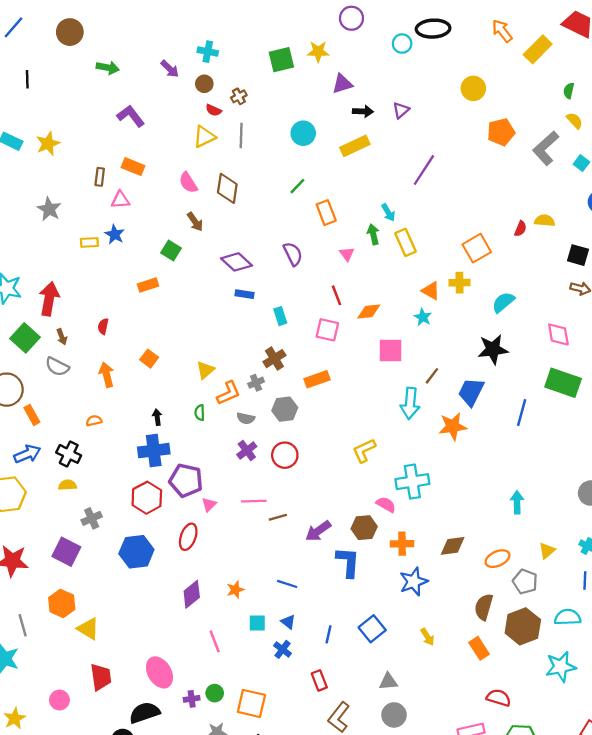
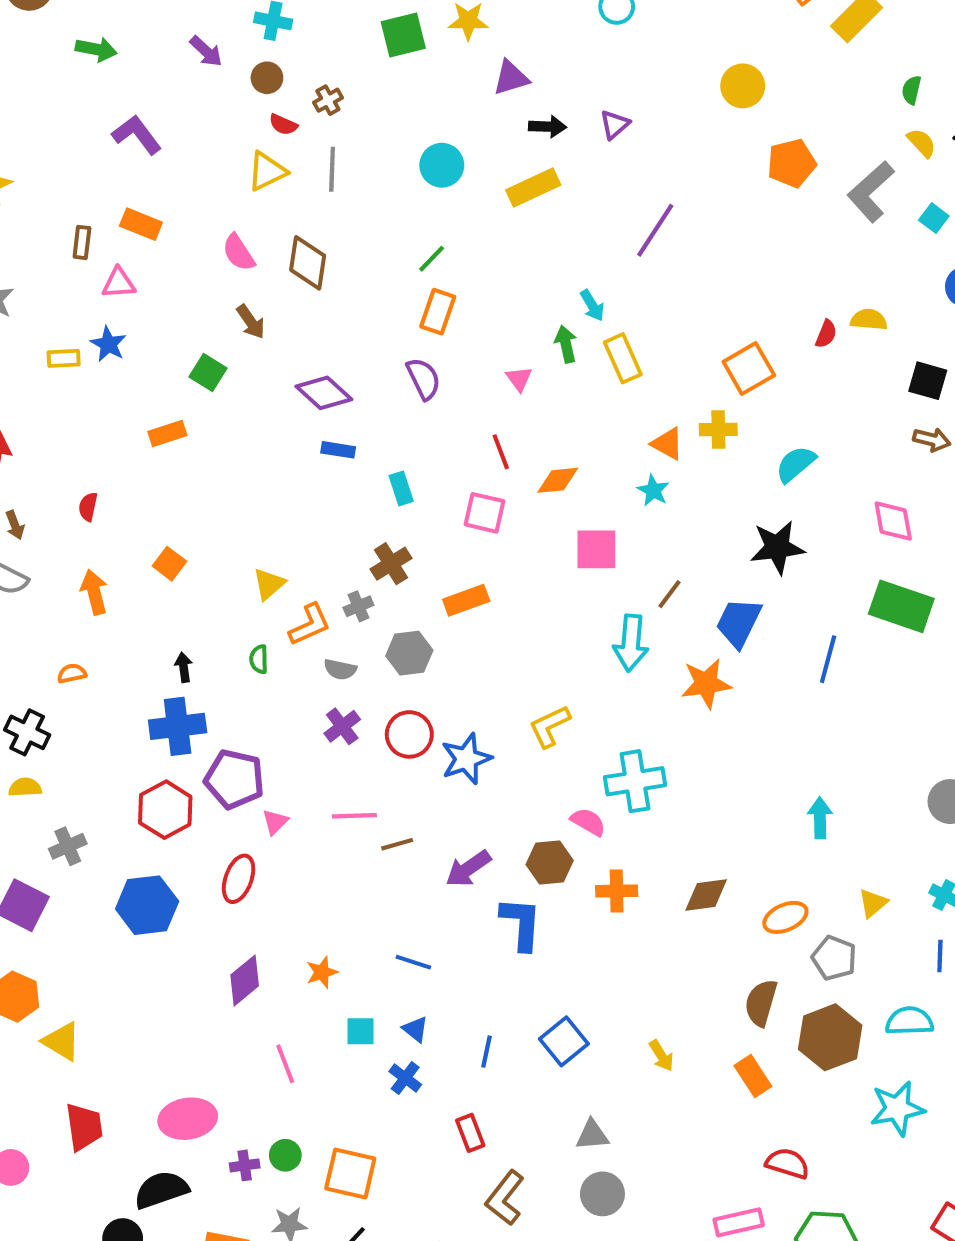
orange rectangle: (326, 213) -> (438, 312), moved, turned 40
blue star: (414, 582) -> (466, 759), moved
pink ellipse: (159, 672) -> (188, 1119), turned -68

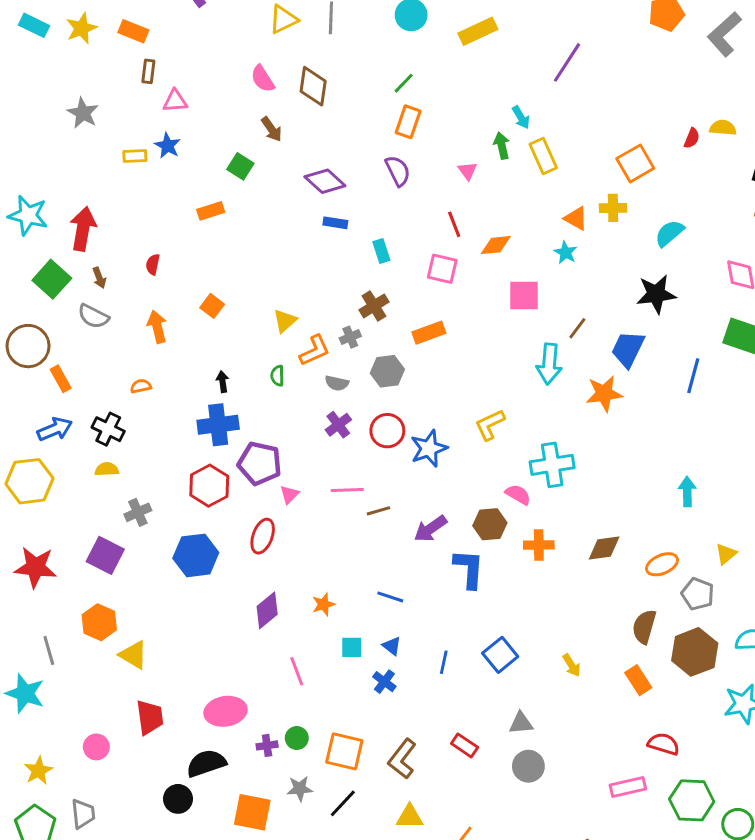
orange rectangle: (141, 224) -> (133, 31), moved
red rectangle: (470, 1133) -> (465, 745), moved, turned -35
brown L-shape: (505, 1198) -> (402, 759), moved

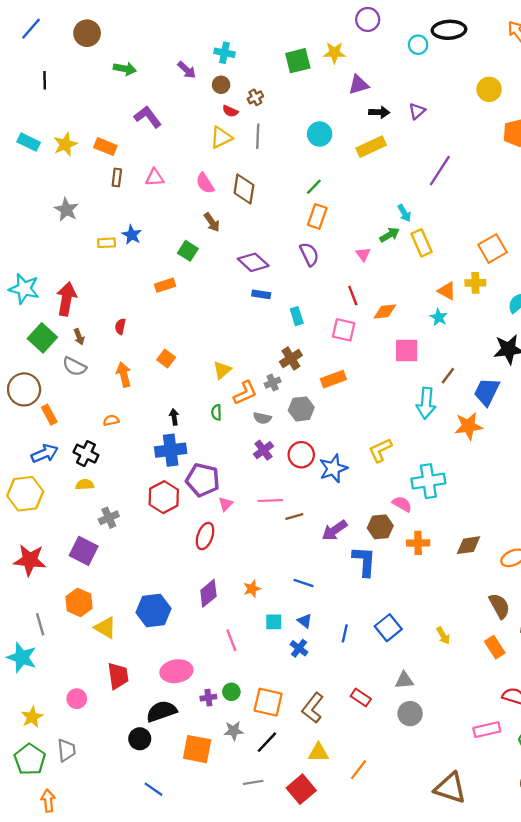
pink triangle: (175, 101) -> (155, 178), moved
green arrow: (502, 146) -> (389, 235), turned 72
blue hexagon: (196, 555) -> (153, 610), moved
brown semicircle: (644, 627) -> (499, 606), turned 135

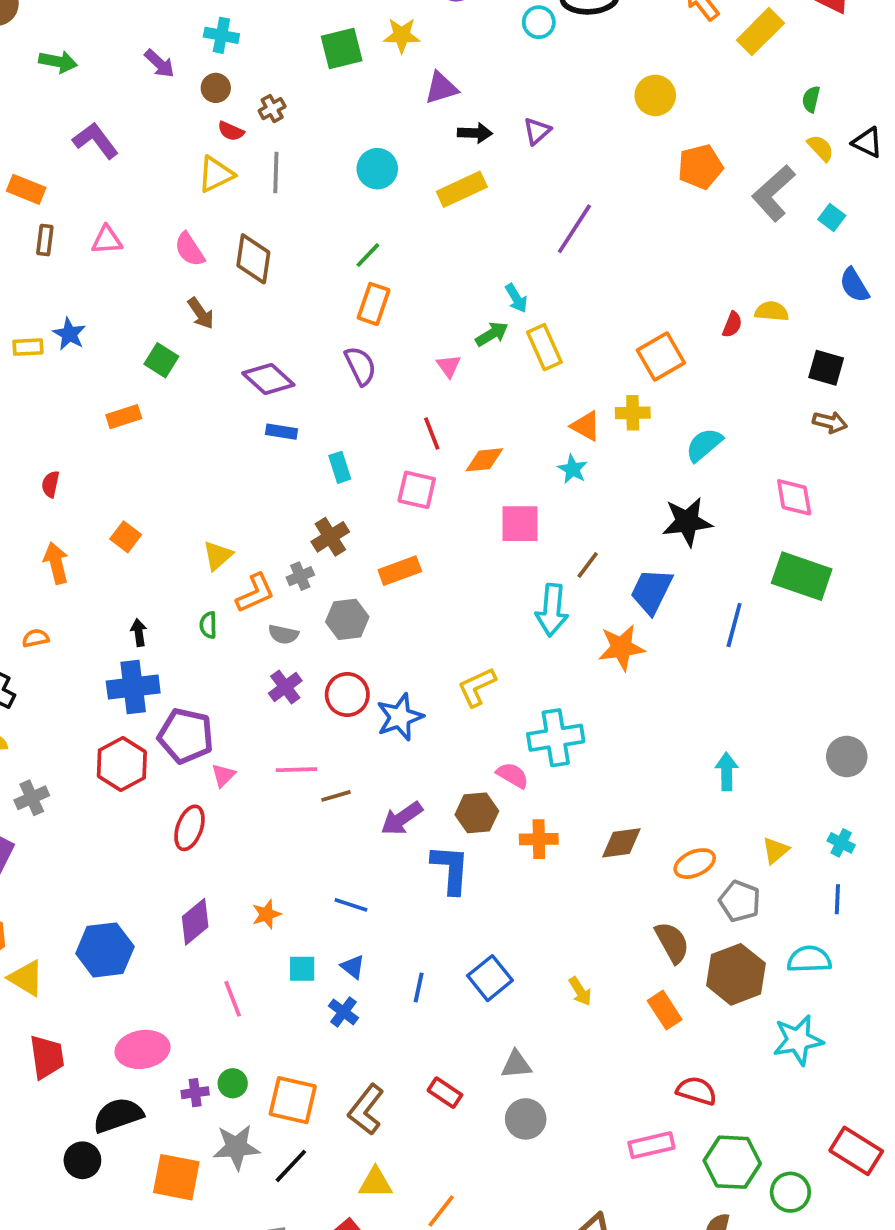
gray star: (234, 731) -> (236, 1147), size x1.4

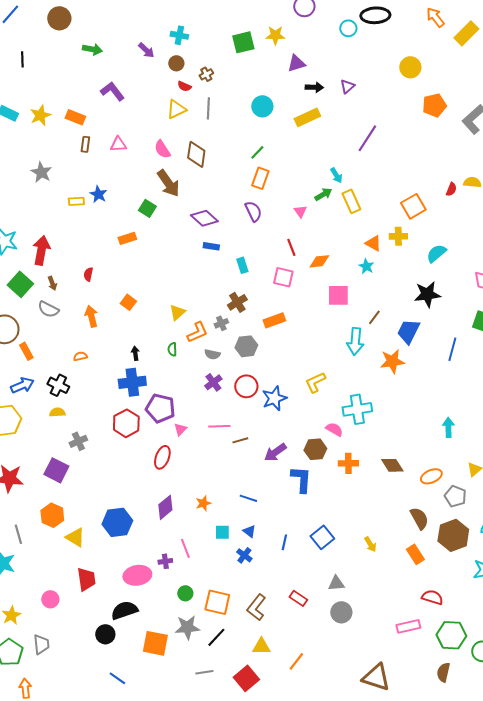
brown arrow: (201, 313) -> (168, 183), size x1.6
brown diamond: (621, 843) -> (392, 465), turned 65
purple cross: (195, 1093) -> (165, 561), moved

